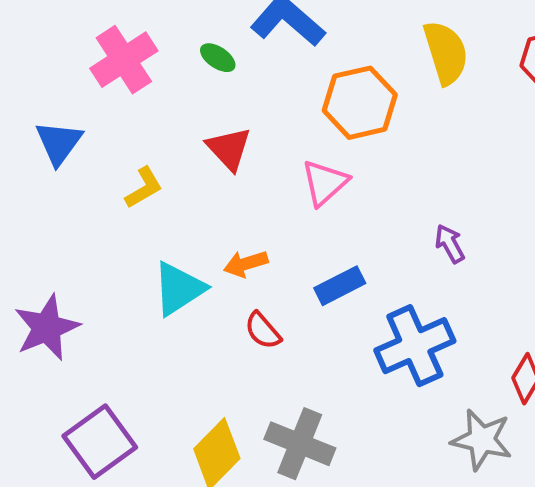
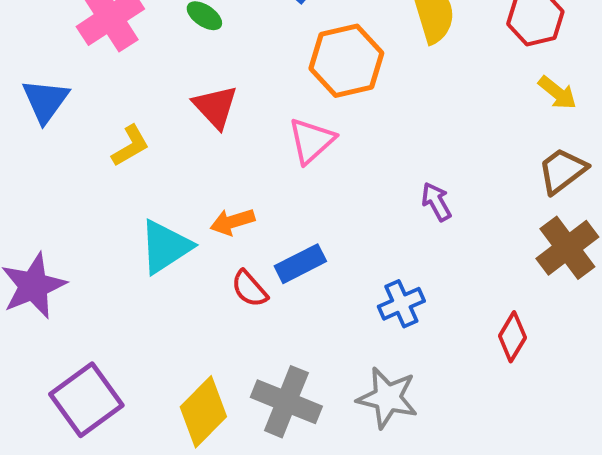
blue rectangle: (340, 286) -> (300, 264), moved
blue cross: (415, 346) -> (401, 304), size x0.6
gray star: (482, 440) -> (387, 398), moved

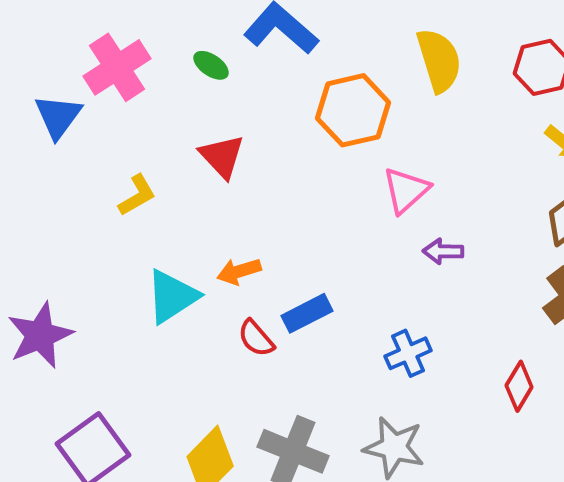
blue triangle: (45, 101) -> (58, 116), moved
pink triangle: (311, 141) -> (406, 190), moved
purple arrow: (436, 202) -> (443, 251), turned -60

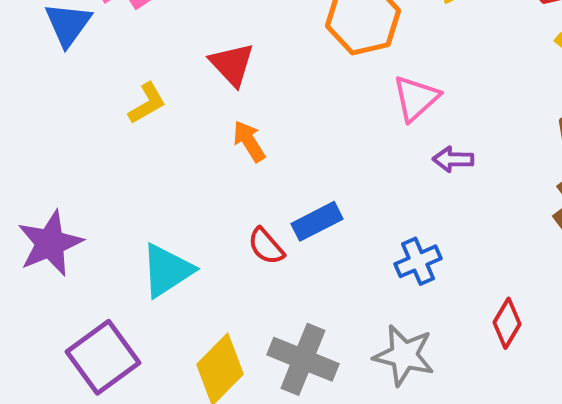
orange arrow: (239, 271) -> (249, 141), moved, turned 75
cyan triangle: (172, 296) -> (167, 270), moved
red diamond: (519, 386) -> (507, 323), moved

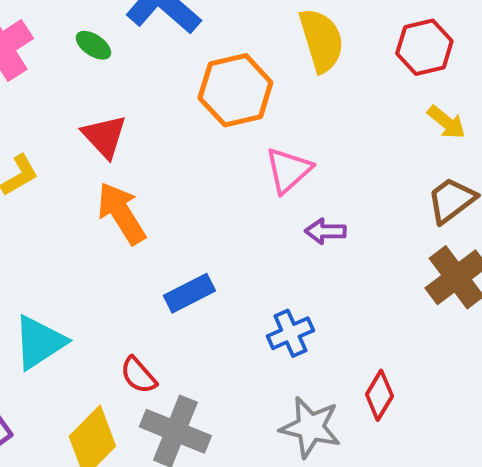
orange arrow: (249, 141) -> (121, 213), size x1.5
red semicircle: (266, 246) -> (138, 375), moved
gray star: (404, 355) -> (310, 427), moved

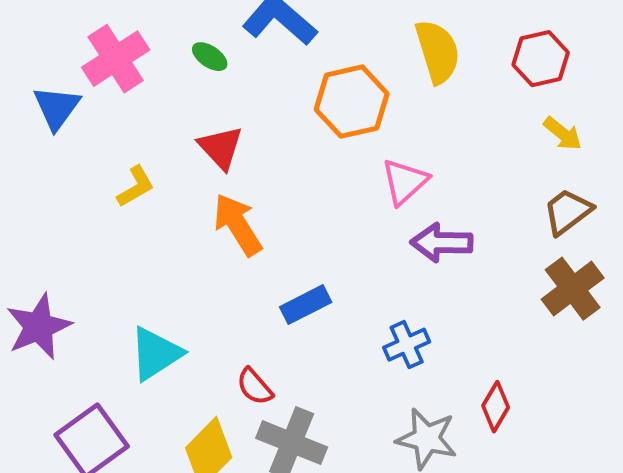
purple arrow: (325, 231) -> (442, 243), size x1.5

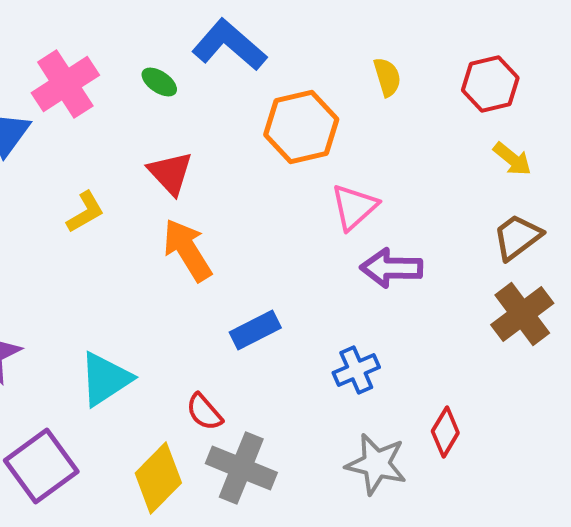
yellow semicircle: (438, 52) -> (387, 77), size x0.6

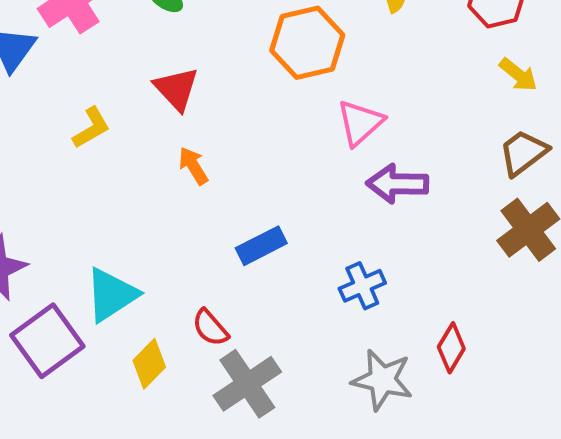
orange arrow: (187, 250) -> (193, 166), size x0.6
purple square: (41, 466) -> (47, 341), moved
gray cross: (241, 468) -> (247, 384), turned 34
yellow diamond: (158, 478) -> (149, 364), moved, size x0.7

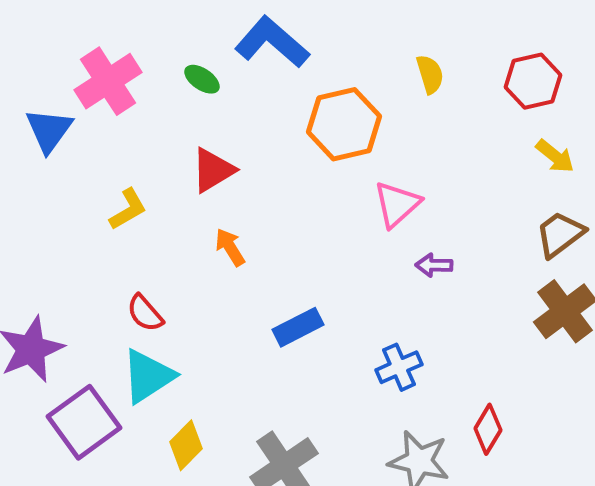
red triangle: (176, 89) -> (213, 170), turned 42
purple arrow: (397, 184) -> (434, 265), size x0.6
red semicircle: (210, 328) -> (145, 313), moved

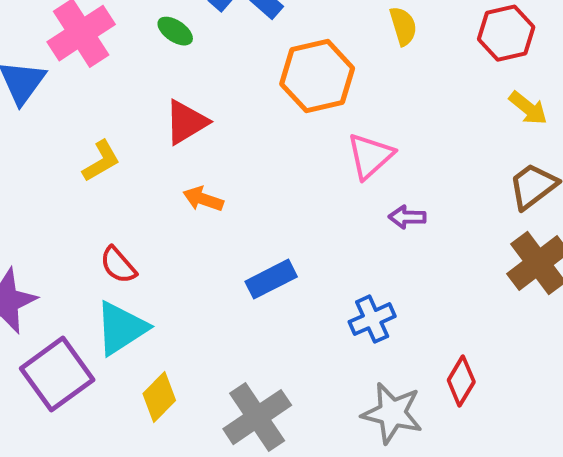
orange arrow: (230, 247) -> (203, 199), turned -39

